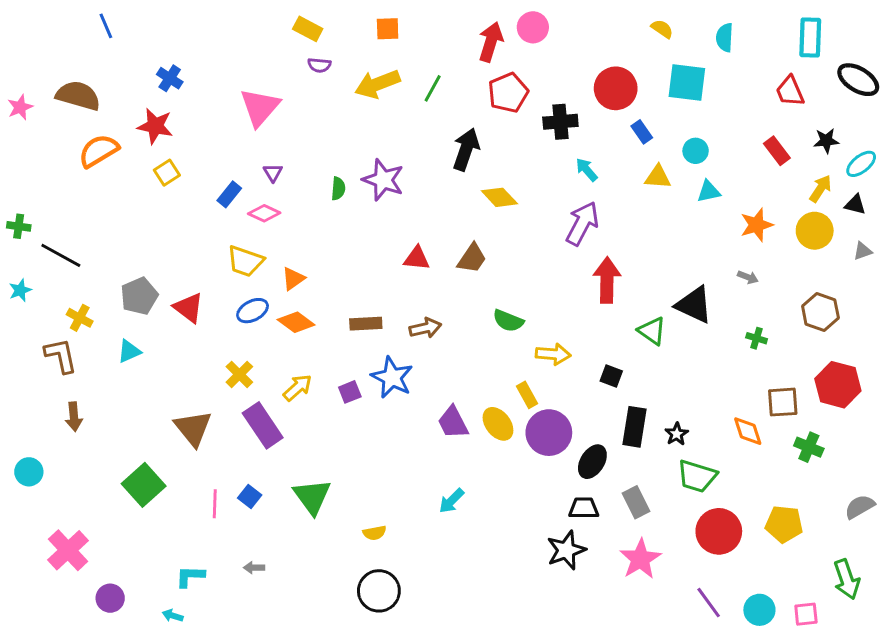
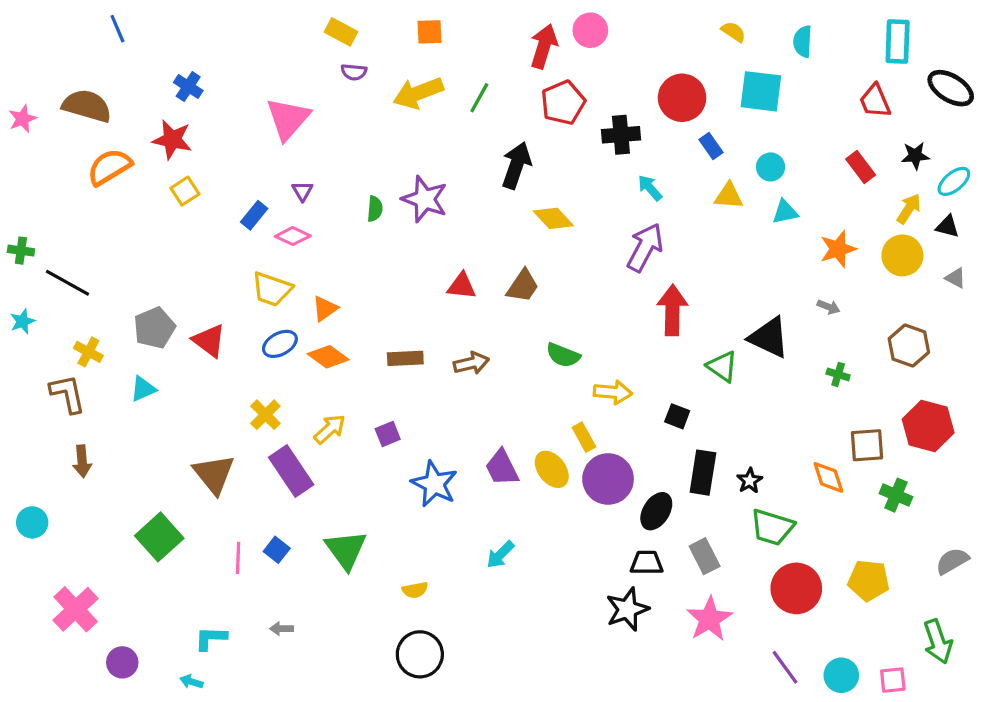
gray triangle: (863, 251) -> (956, 278), turned 48
blue star: (392, 377) -> (434, 484), moved

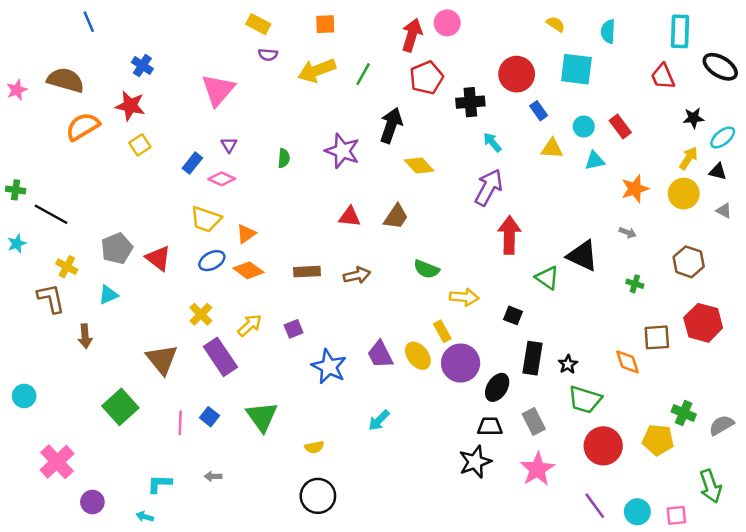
red rectangle: (861, 167) -> (620, 127), moved
purple star: (425, 199) -> (342, 151), moved
brown arrow: (82, 461) -> (85, 336), moved
green cross: (896, 495) -> (684, 413), moved

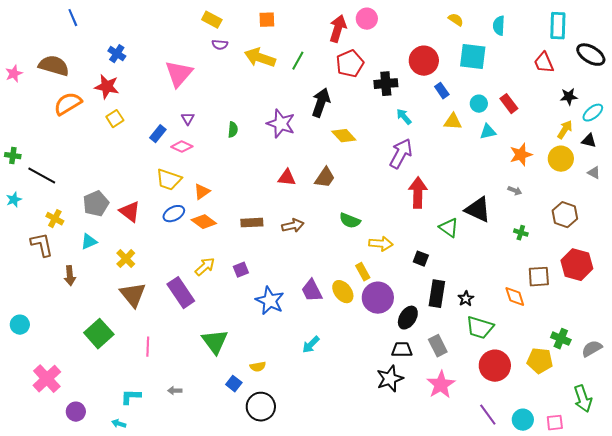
yellow arrow: (317, 70) -> (260, 58), turned 40
yellow cross: (201, 314) -> (126, 259), moved
blue square: (209, 417) -> (234, 384), moved

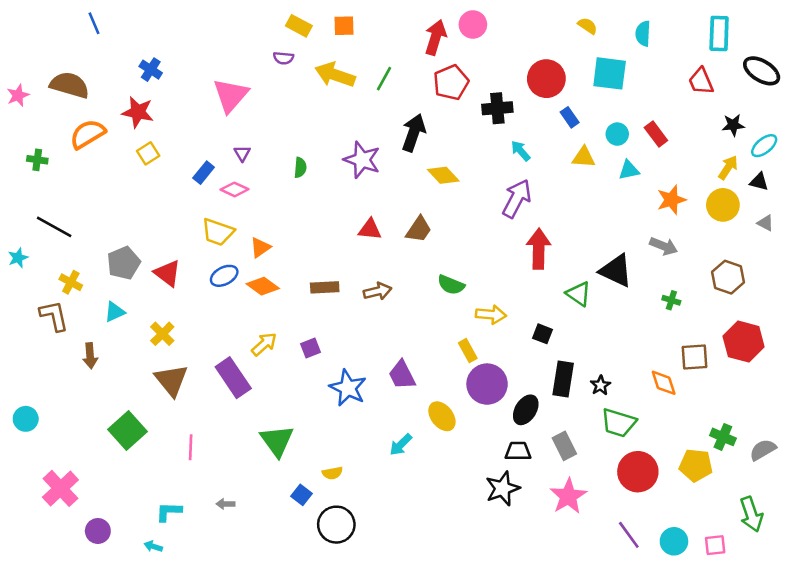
yellow rectangle: (212, 20) -> (299, 26), moved
green cross: (13, 156) -> (37, 160), moved
gray arrow: (515, 191) -> (664, 246), size x1.5
yellow ellipse: (343, 292) -> (442, 416), moved

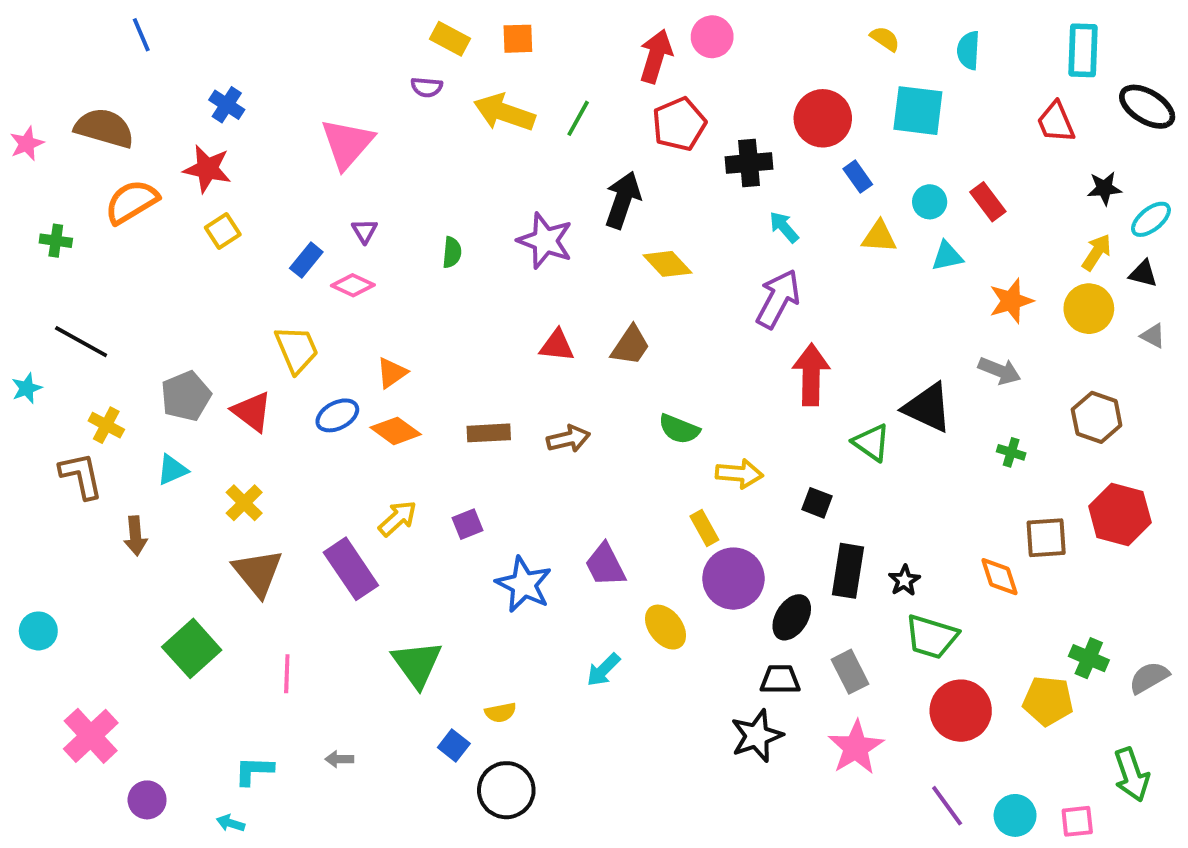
yellow trapezoid: (218, 232) -> (297, 349), moved, turned -132

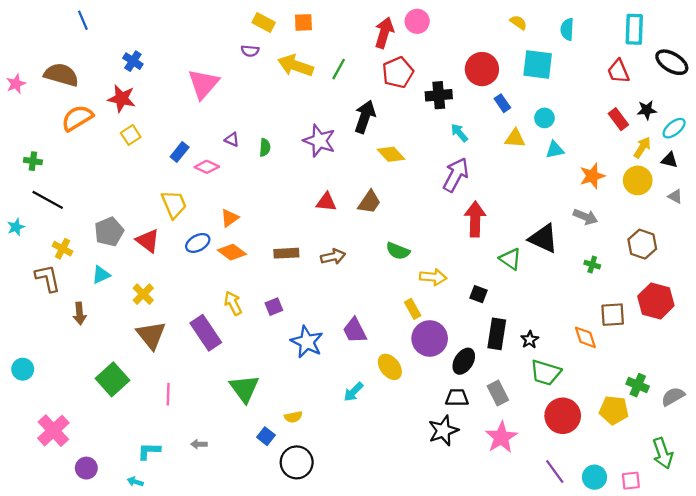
red rectangle: (988, 202) -> (618, 119), moved
purple triangle: (365, 231) -> (232, 140), moved, turned -35
green cross: (56, 241) -> (33, 161), moved
yellow arrow: (398, 518) -> (233, 303), turned -75

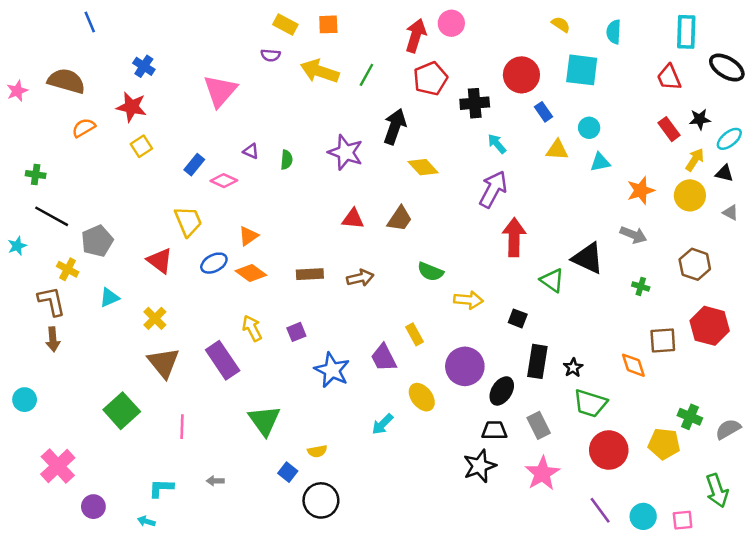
orange semicircle: (77, 118) -> (84, 128), size x0.7
gray pentagon: (109, 232) -> (97, 241), moved
yellow rectangle: (413, 309) -> (414, 334), moved
brown arrow: (80, 313) -> (53, 339), moved

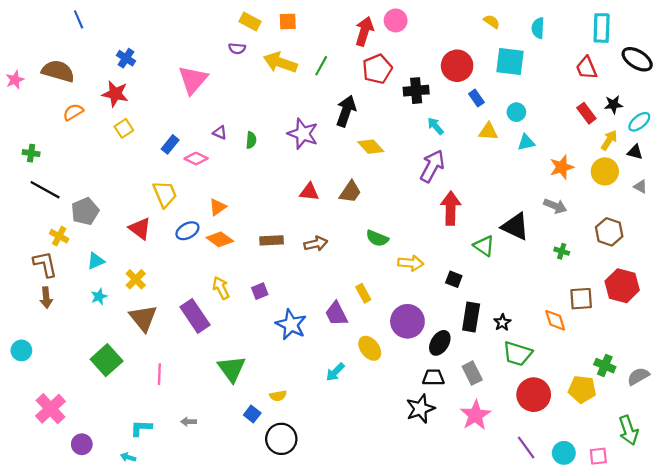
cyan star: (17, 246) -> (99, 297), moved

